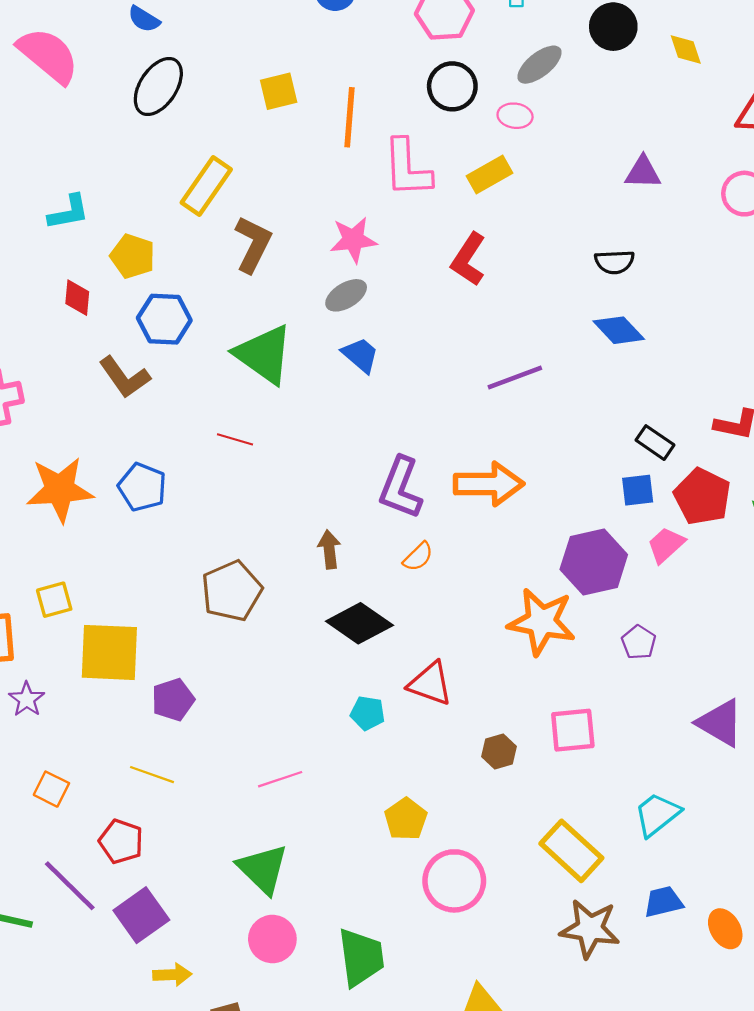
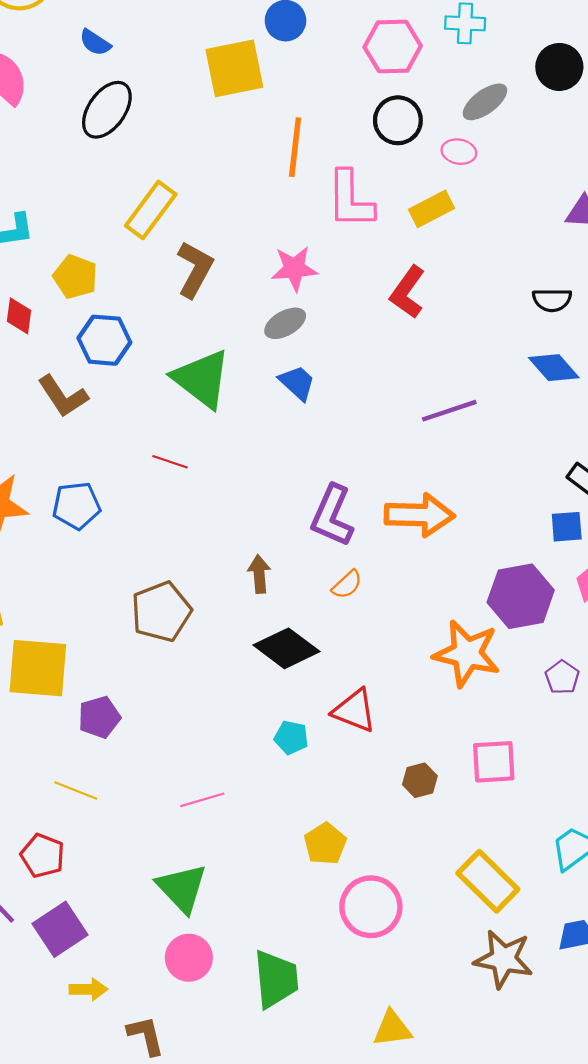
yellow square: (279, 91) -> (234, 68), moved, size x1.6
blue pentagon: (142, 487) -> (76, 506), turned -30

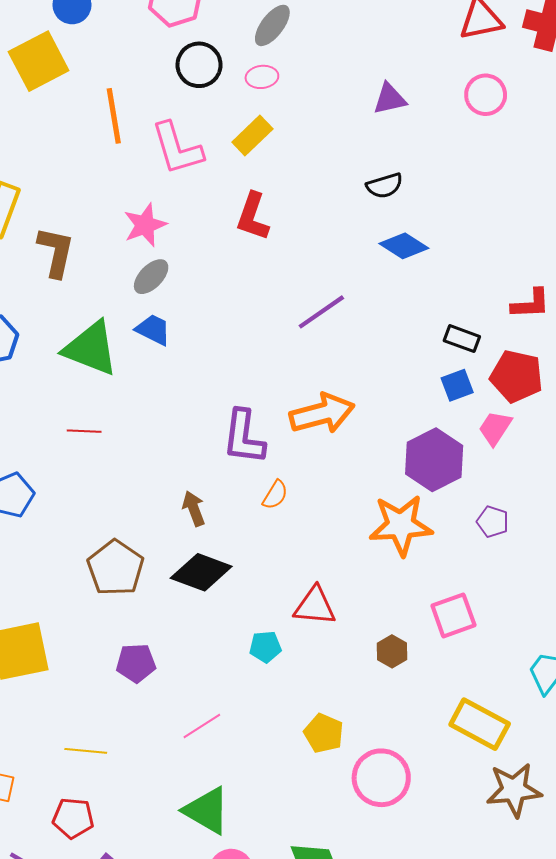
blue trapezoid: (297, 383) -> (153, 330), moved
black diamond: (286, 648) -> (201, 572), moved
purple pentagon: (99, 717) -> (136, 663), moved, turned 30

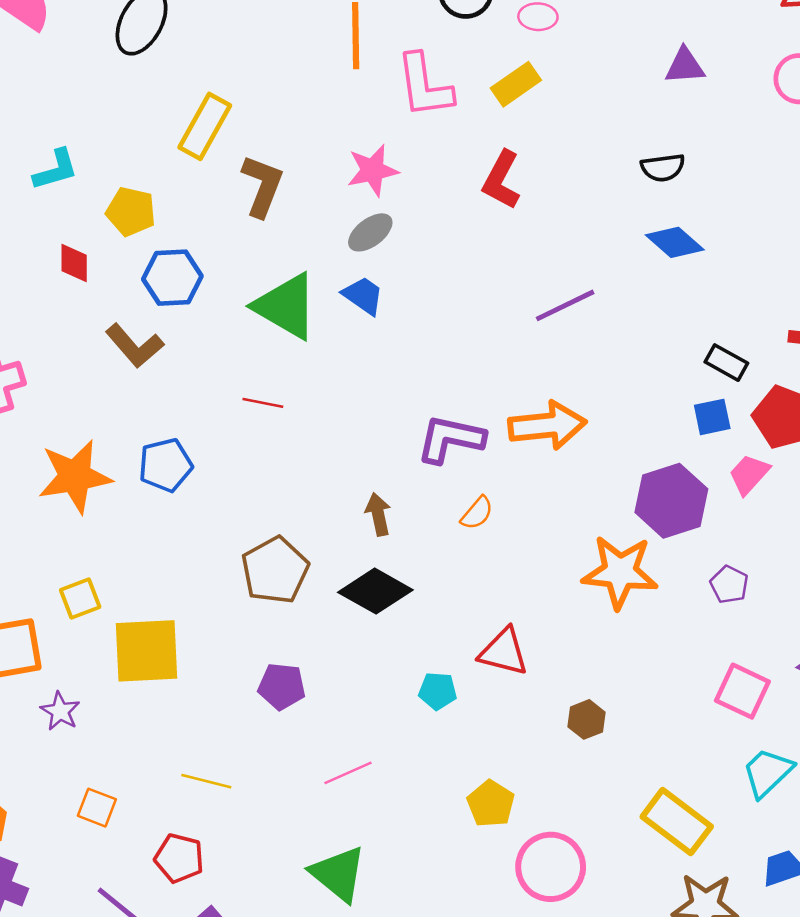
purple L-shape: (244, 437) -> (451, 439), turned 86
pink square: (453, 615) -> (742, 691), moved, turned 36

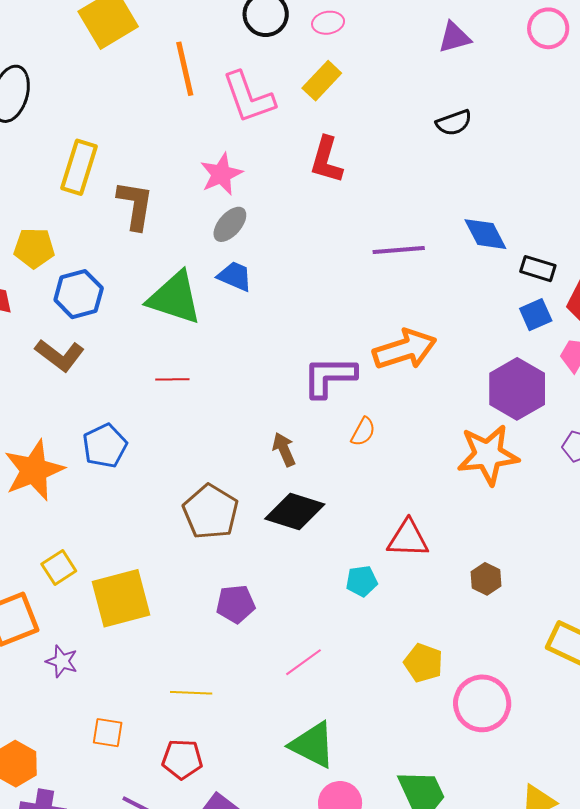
blue diamond: (675, 242) -> (485, 234), moved, turned 33
purple line: (565, 305) -> (399, 250), turned 33

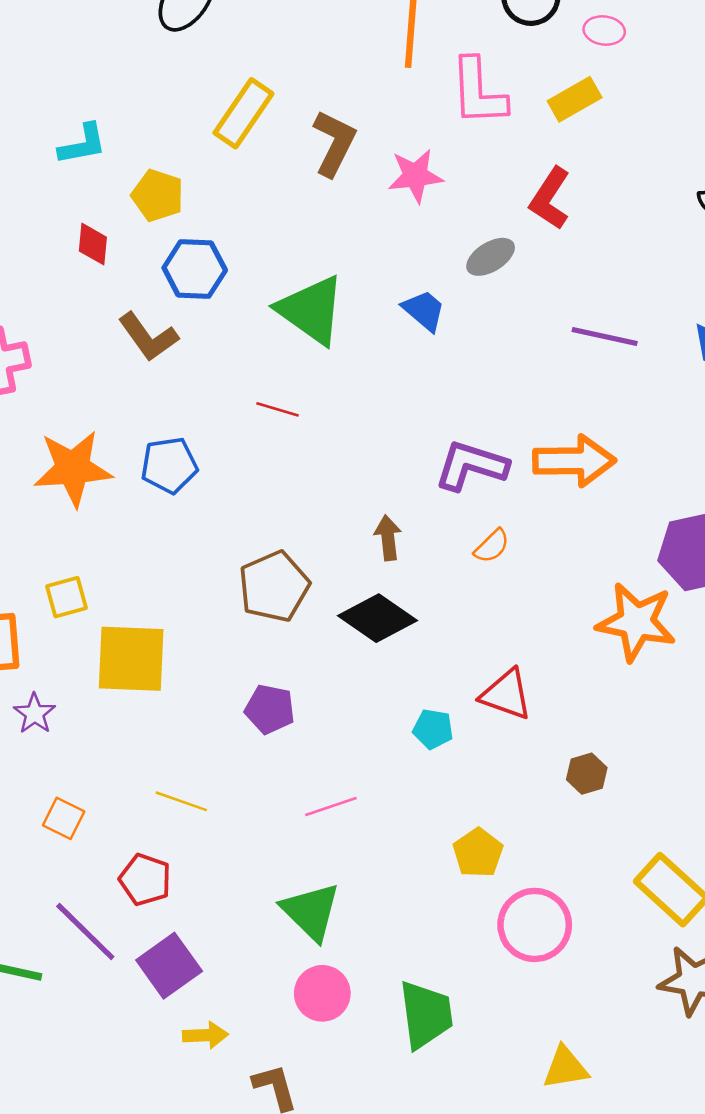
brown L-shape: (135, 205) -> (334, 143), moved
gray ellipse: (230, 224) -> (491, 257), moved
blue trapezoid: (235, 276) -> (424, 310), moved

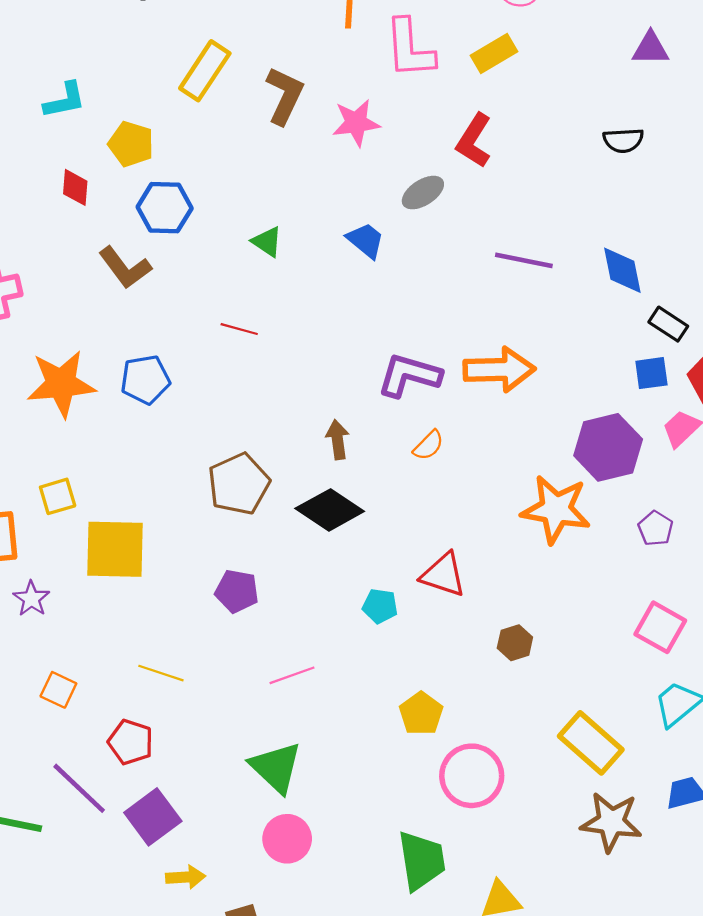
green triangle: (311, 310) -> (267, 242), size x0.5
green trapezoid: (426, 1015) -> (422, 861), moved

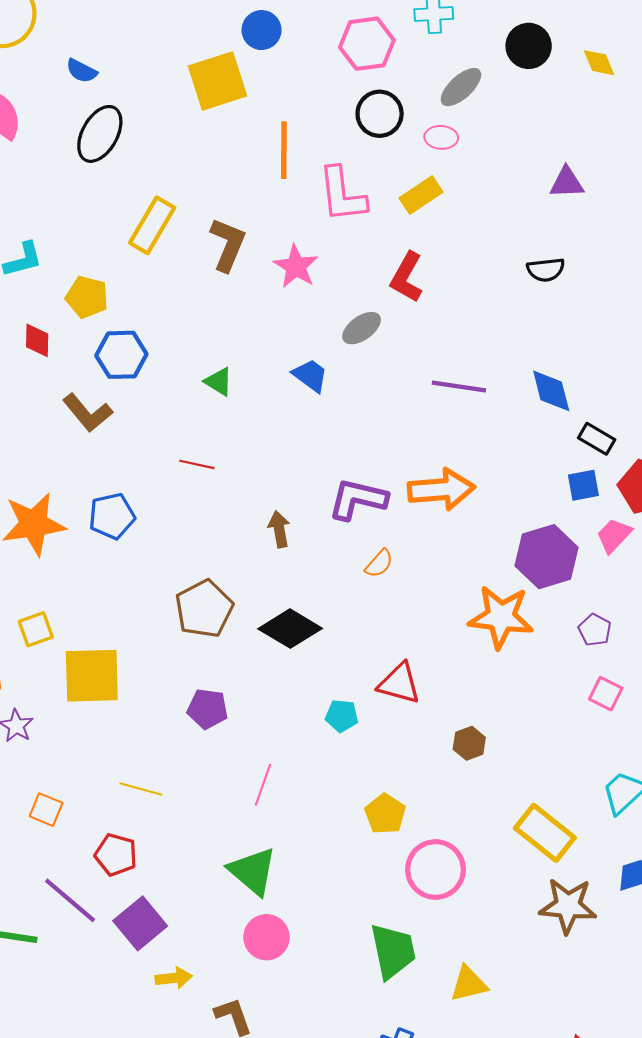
pink star: (356, 123) -> (296, 266), turned -30
brown arrow: (338, 440) -> (279, 529), moved
pink square: (660, 627) -> (606, 694), moved, size x0.7
pink line: (292, 675) -> (263, 785), turned -48

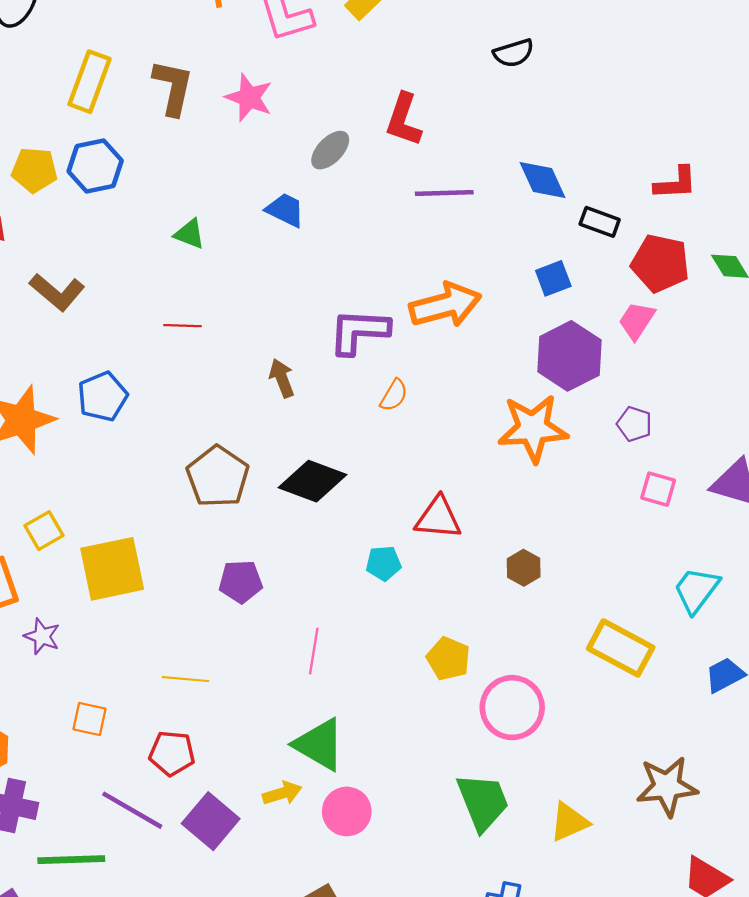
red L-shape: (407, 277) -> (404, 120), moved
blue hexagon: (121, 355) -> (95, 166), moved
blue square: (583, 485) -> (553, 278), moved
brown star: (568, 906) -> (667, 786), moved
yellow arrow: (174, 978) -> (282, 793), moved

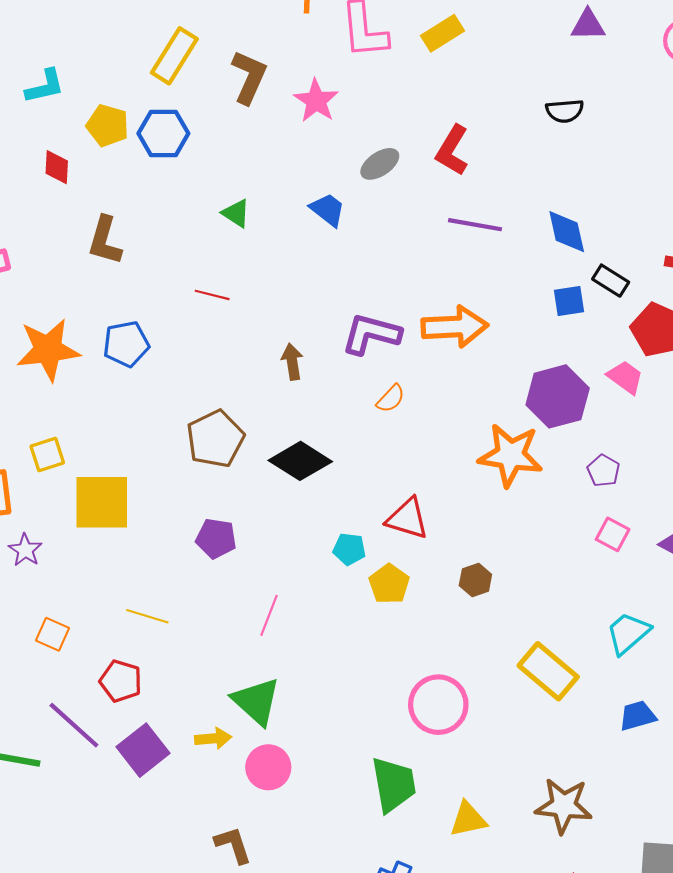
blue square: (553, 278) -> (569, 301), moved
brown L-shape: (57, 292) -> (105, 240), turned 54
pink trapezoid: (637, 321) -> (625, 377), turned 81
yellow pentagon: (448, 659) -> (389, 584), moved

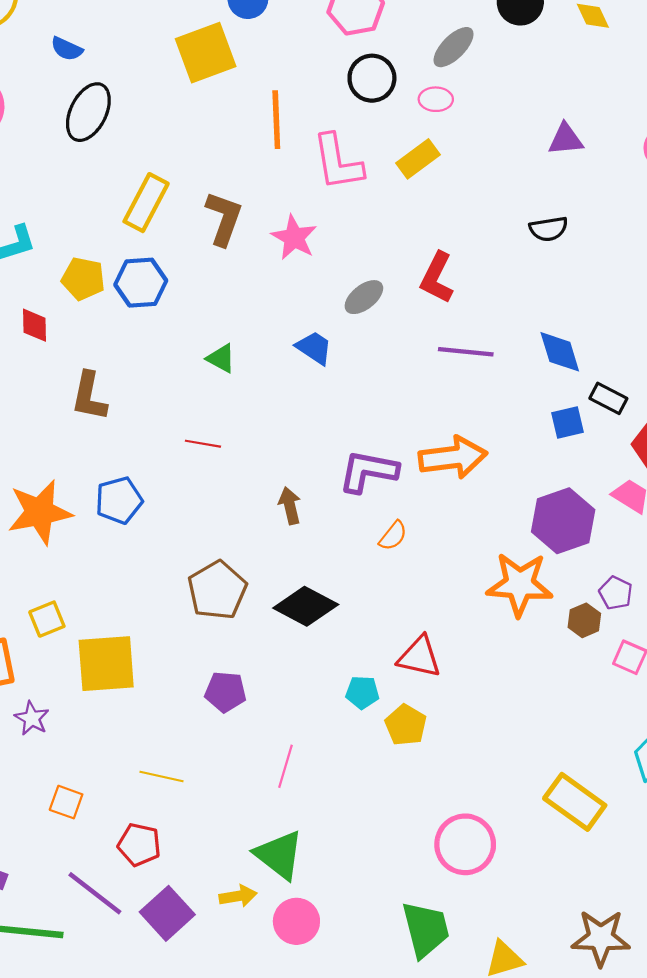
brown hexagon: (475, 580) -> (584, 620), moved

